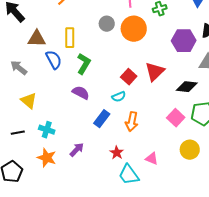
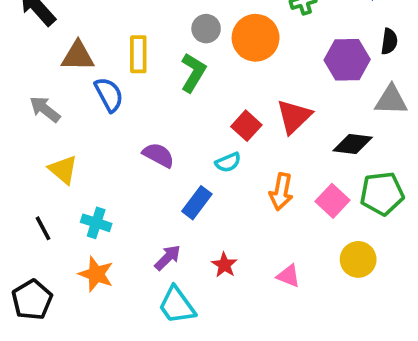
green L-shape: (84, 64) -> (193, 73), moved
orange arrow: (132, 122) -> (281, 192), moved
black line: (18, 133) -> (43, 228), turned 72
purple arrow: (77, 150) -> (168, 258), moved
cyan trapezoid: (129, 175) -> (177, 305), moved

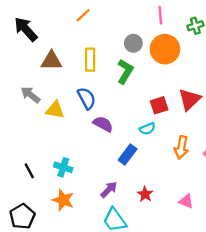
blue semicircle: (109, 95) -> (87, 98), moved
red square: (246, 126) -> (159, 105), turned 30
yellow triangle: (63, 170) -> (55, 110), moved, turned -30

